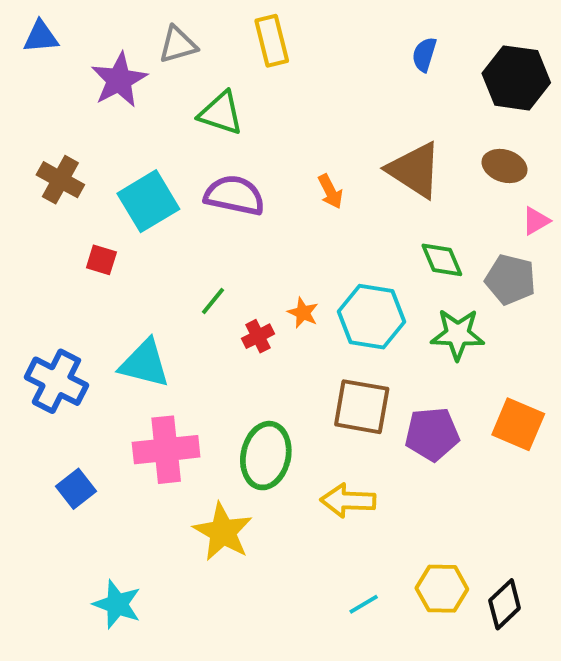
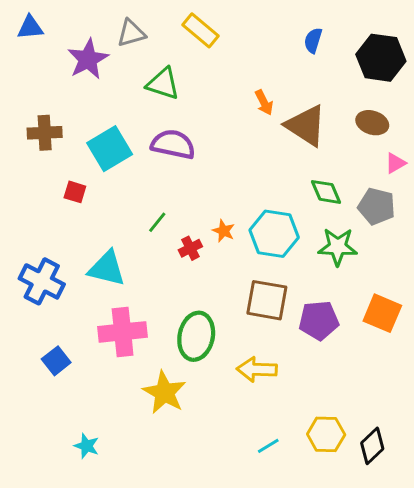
yellow rectangle: (272, 41) -> (201, 30), turned -36
brown cross: (60, 180) -> (45, 133), turned -32
orange arrow: (330, 191) -> (264, 102), moved
cyan star: (117, 604) -> (86, 446), size x0.7

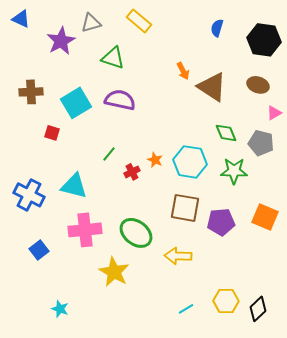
blue triangle: (30, 27) -> (21, 19), turned 30
green ellipse: (196, 336) -> (136, 233), turned -64

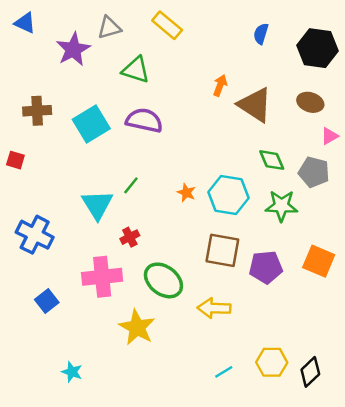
orange arrow: (183, 71) -> (220, 85), turned -132
red square: (52, 133) -> (15, 160), moved
red cross: (132, 172) -> (130, 237), moved
cyan triangle: (74, 186) -> (97, 205), moved, turned 44

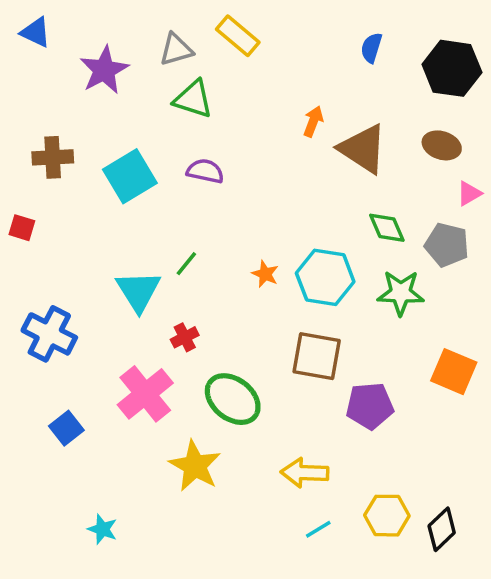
gray triangle: (109, 28) -> (176, 49), moved
purple semicircle: (144, 120) -> (205, 171), size x0.7
purple pentagon: (266, 267) -> (370, 406), moved
pink cross: (102, 277) -> (145, 394), turned -33
yellow arrow: (214, 308) -> (305, 473), moved

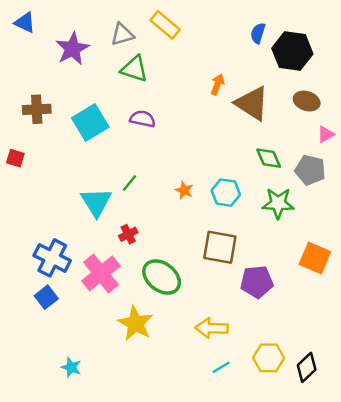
black hexagon: (452, 68) -> (292, 51), moved
cyan hexagon: (325, 277) -> (226, 193), size x0.7
blue cross: (49, 334) -> (52, 258), moved

